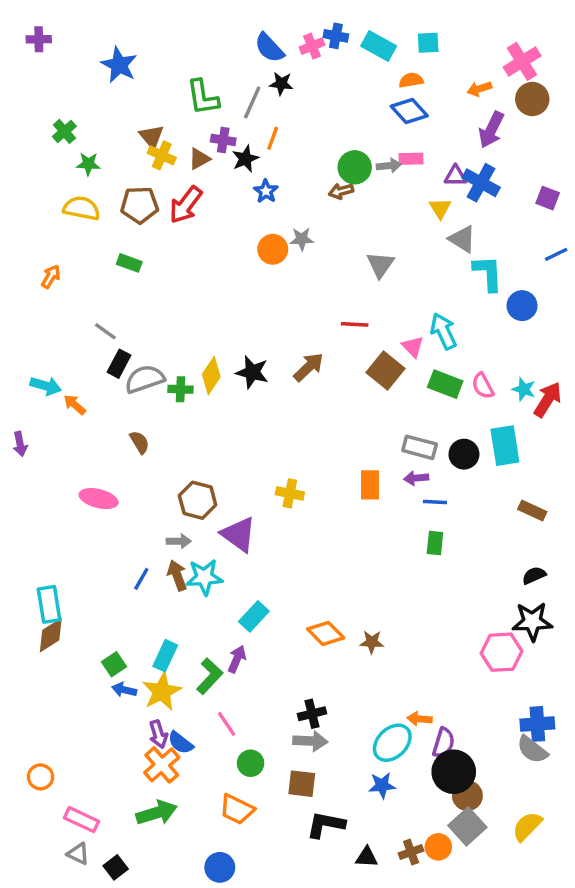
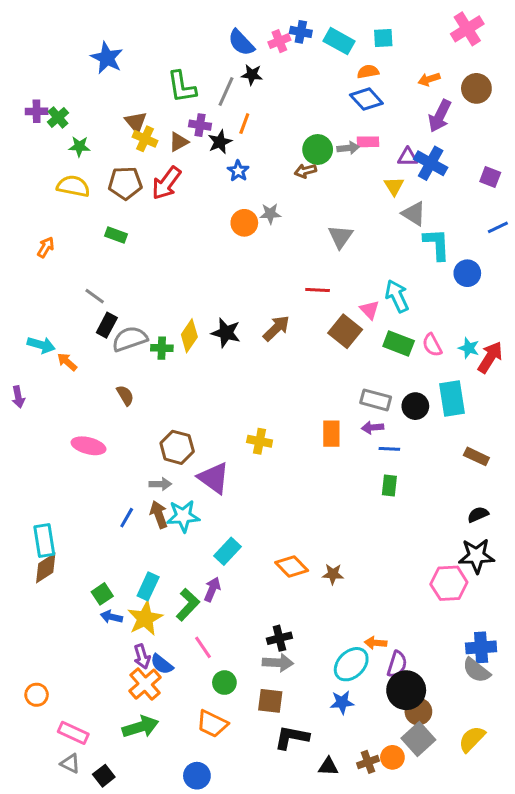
purple cross: (39, 39) -> (37, 111), moved
pink cross: (522, 61) -> (467, 29), moved

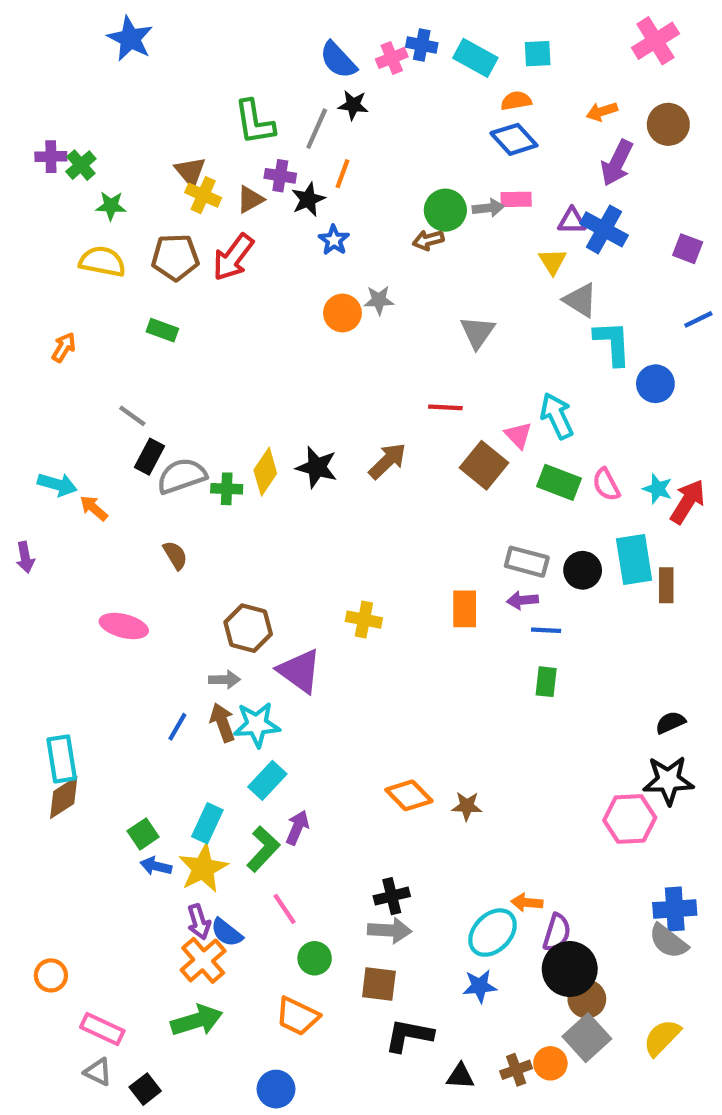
blue star: (107, 58) -> (130, 39), moved
brown rectangle: (476, 456) -> (666, 585), moved, turned 65
cyan rectangle: (227, 551) -> (267, 780), moved

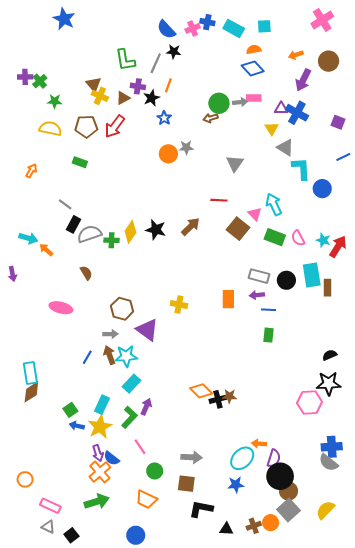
black cross: (392, 896) -> (218, 399), moved

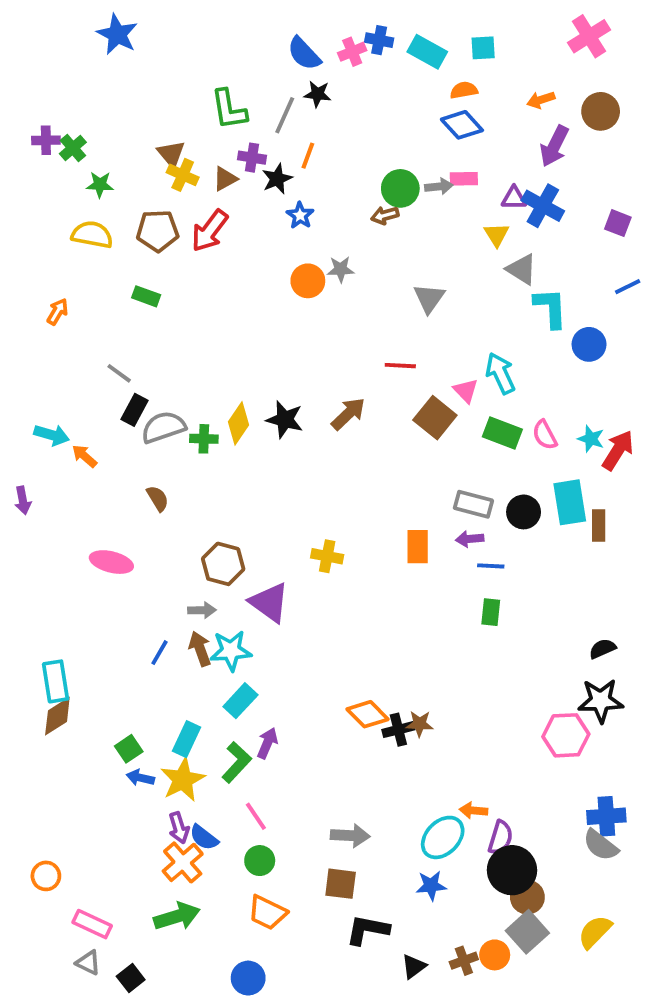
green circle: (155, 471) -> (260, 861), moved
black triangle: (226, 529) -> (414, 966), turned -40

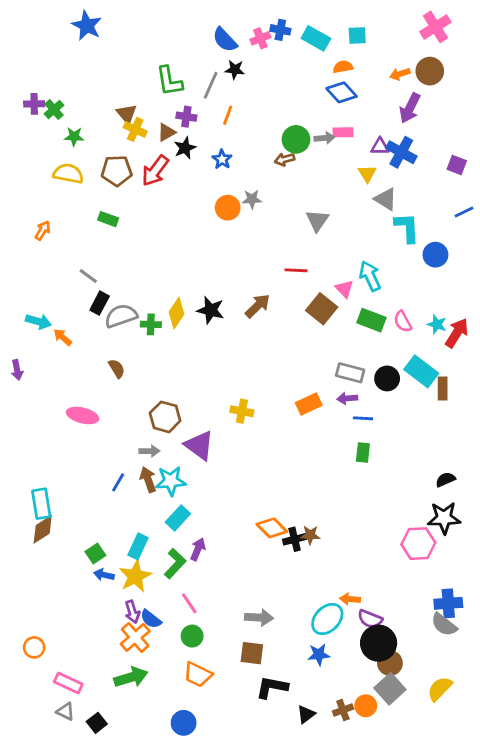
brown circle: (601, 111) -> (430, 71), moved
black star: (277, 179) -> (185, 148), moved
cyan rectangle: (570, 502) -> (421, 371), turned -44
orange rectangle: (418, 547) -> (309, 404), turned 65
purple semicircle: (500, 837) -> (370, 619), turned 95

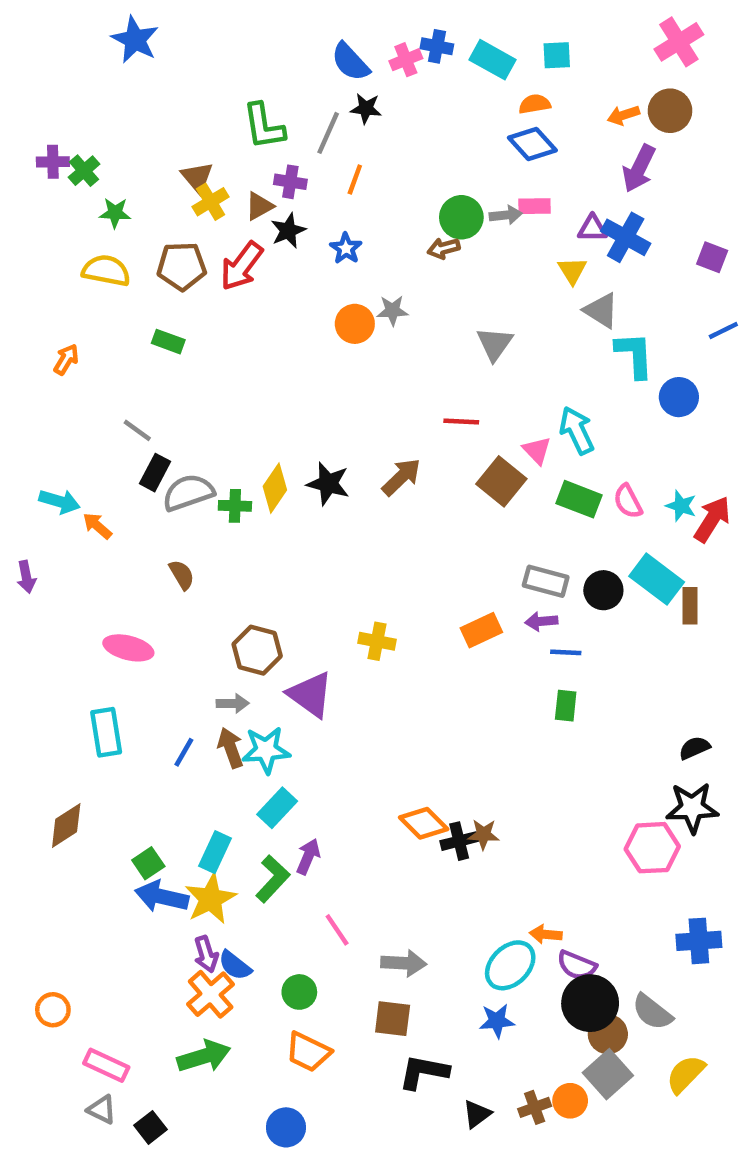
yellow cross: (135, 129) -> (211, 202), turned 35
cyan rectangle: (41, 504) -> (106, 732), moved
blue arrow: (104, 575) -> (162, 897), size x1.6
pink line: (189, 603) -> (337, 930), moved
gray semicircle: (444, 625) -> (652, 1012), moved

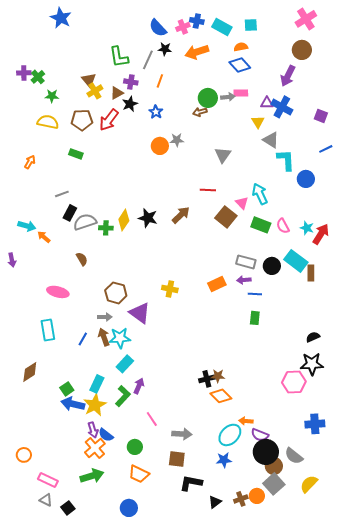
orange arrow: (623, 115) -> (197, 52), moved, size x1.6
gray line: (137, 430) -> (62, 194), turned -56
orange diamond: (424, 823) -> (221, 396), moved

